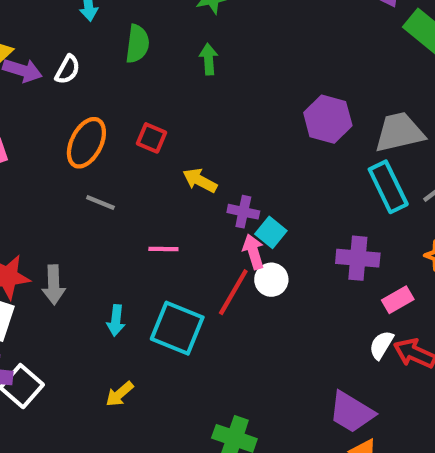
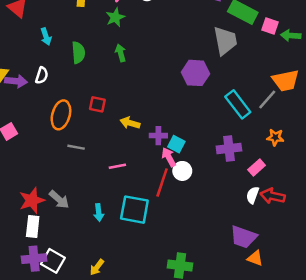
gray trapezoid: (399, 132) -> (225, 41), moved, turned 104
gray arrow: (54, 285) -> (59, 199), turned -35
yellow arrow: (120, 394) -> (97, 267), moved

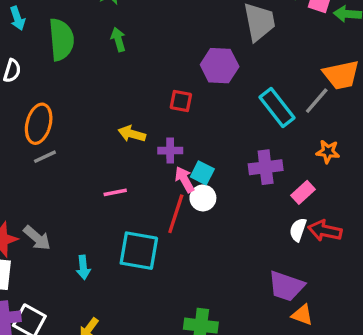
green semicircle: (78, 53) -> (61, 40), size x1.4
red square: (97, 104) -> (181, 101), moved
cyan square: (176, 144) -> (202, 173), moved
gray line: (76, 147) -> (45, 157), moved, turned -35
cyan arrow: (99, 212) -> (83, 267), moved

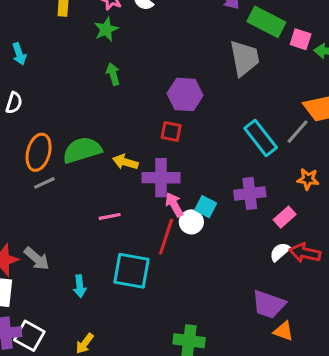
green semicircle: (61, 40) -> (82, 150), moved, turned -102
purple hexagon: (220, 66) -> (185, 94), moved
purple cross: (170, 151) -> (161, 178), size x1.6
cyan square: (202, 173) -> (206, 207), moved
white semicircle: (298, 230) -> (280, 252), turned 30

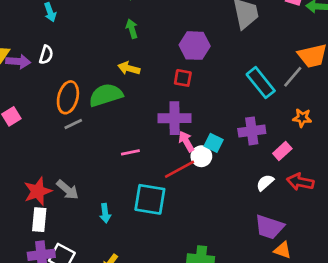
yellow arrow: (125, 162) -> (129, 68), moved
red line: (166, 237) -> (180, 169), turned 44
white semicircle: (280, 252) -> (265, 183), moved

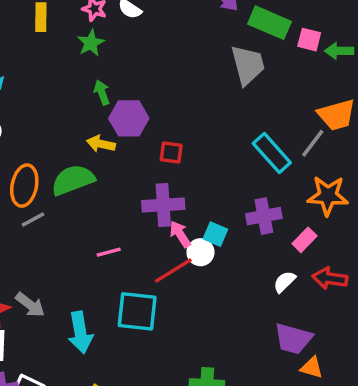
purple hexagon: (195, 46) -> (129, 118), moved
orange star: (302, 118) -> (328, 196), size x1.6
cyan arrow: (105, 213) -> (80, 332), size x1.6

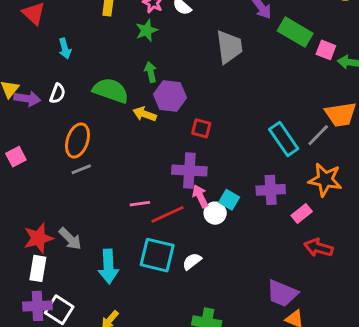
gray trapezoid: (248, 65) -> (229, 47), moved
green semicircle: (73, 180) -> (111, 91), moved, turned 33
red line: (173, 270) -> (168, 214), moved
white semicircle: (284, 282) -> (192, 261), moved

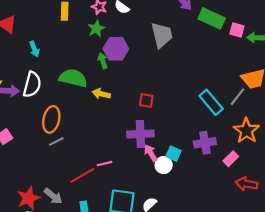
white semicircle: (57, 93) -> (32, 84), size x1.6
purple hexagon: (170, 96) -> (116, 49), moved
orange star: (325, 180) -> (246, 131), turned 30
red line: (168, 214) -> (82, 175), moved

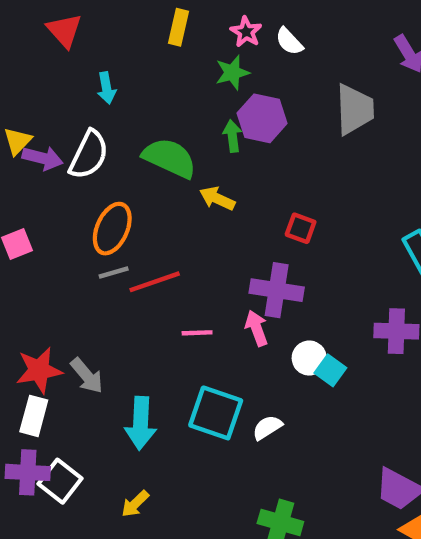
pink arrow: (151, 153) -> (257, 328), moved
cyan square: (173, 154) -> (330, 370), moved
red line: (82, 175) -> (155, 282), moved

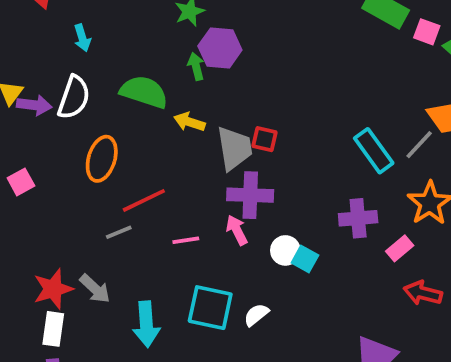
gray trapezoid: (355, 109) -> (235, 148), moved
gray line: (114, 272) -> (119, 232), moved

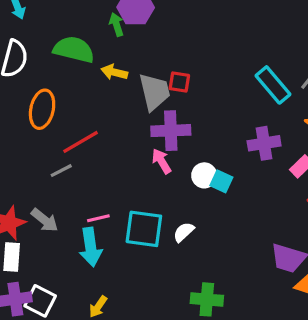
pink line: (186, 240) -> (98, 218), moved

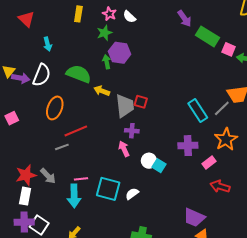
purple cross: (171, 131) -> (132, 131), size x0.6

